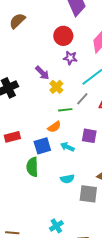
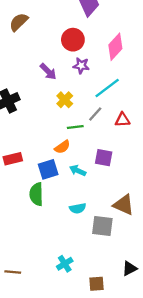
purple arrow: (42, 73) -> (48, 72), moved

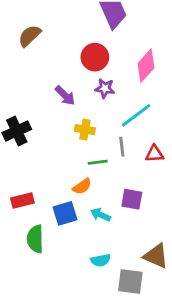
yellow cross: (65, 100) -> (85, 130), turned -35
gray line: (95, 114) -> (122, 147), turned -49
green semicircle: (36, 194) -> (35, 239), moved

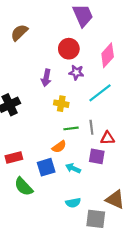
purple arrow: (65, 95) -> (46, 78), turned 56
gray line: (122, 147) -> (91, 127), moved
red triangle: (155, 154) -> (108, 138), moved
green semicircle: (35, 239) -> (24, 187), turned -42

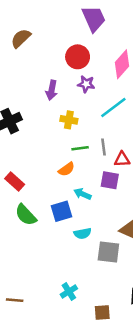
red rectangle: (14, 158) -> (15, 182), turned 56
blue square: (46, 167) -> (61, 211), moved

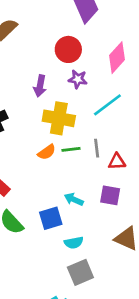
yellow cross: (69, 120) -> (59, 118), size x1.6
orange semicircle: (66, 169) -> (47, 152), moved
purple square: (110, 180) -> (110, 195), moved
gray square: (108, 252) -> (80, 272), moved, turned -30

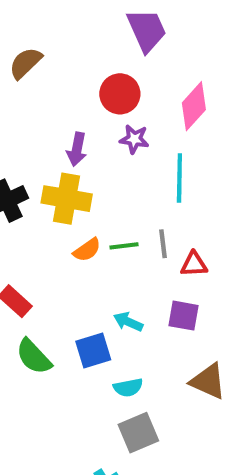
cyan line: (107, 105) -> (179, 178), turned -52
yellow cross: (59, 118) -> (67, 199), moved

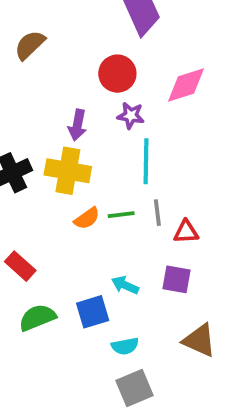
pink diamond: (194, 106) -> (186, 85), turned 30
cyan line: (179, 178) -> (146, 161), moved
green semicircle: (34, 357) -> (37, 318), turned 111

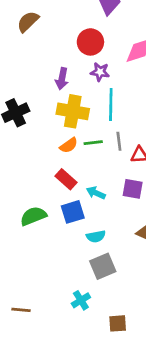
yellow cross: (68, 171) -> (73, 111), moved
red rectangle: (20, 266) -> (66, 179), moved

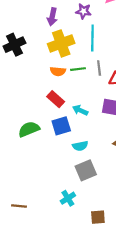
yellow cross: (73, 111) -> (61, 43), turned -30
orange semicircle: (69, 145) -> (58, 71), turned 40

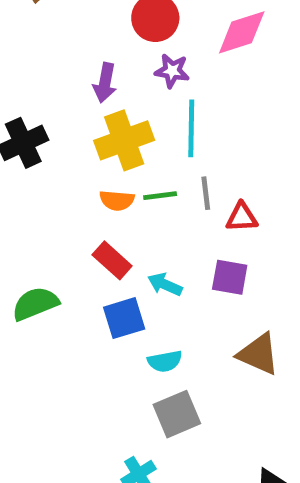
green semicircle: (29, 129) -> (35, 304), moved

